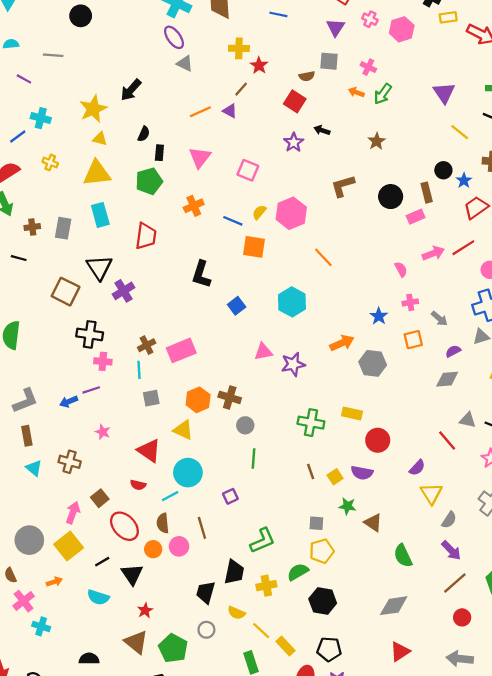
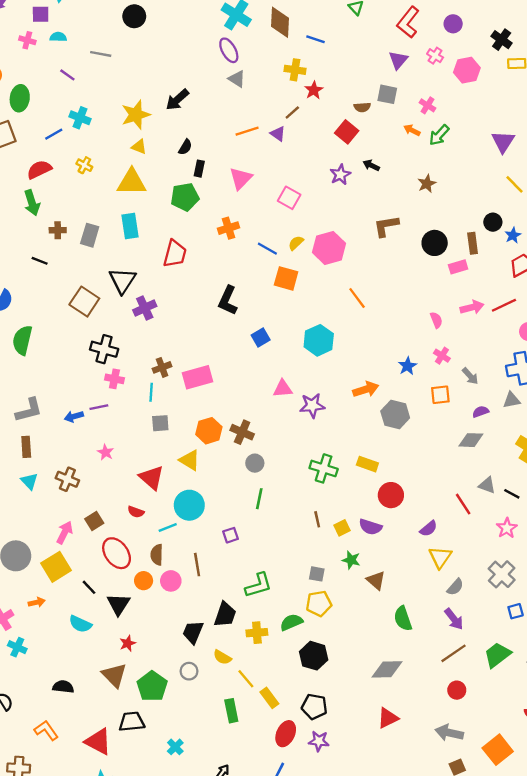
blue line: (278, 14) -> (315, 39), moved
pink cross: (410, 302) -> (442, 356), turned 35
black line: (102, 562) -> (89, 587), turned 70

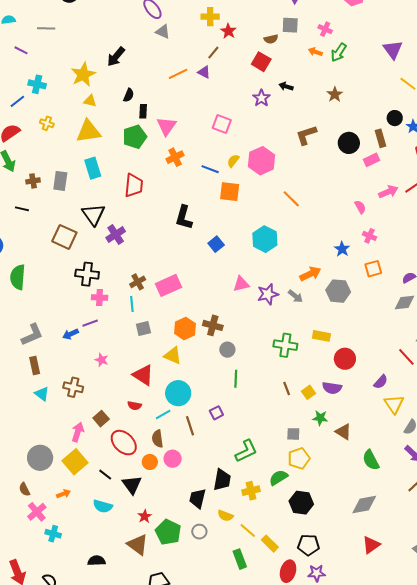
pink triangle: (241, 178) -> (166, 126), moved
gray arrow: (470, 376) -> (295, 296), moved
brown line: (197, 565) -> (190, 426), moved
green pentagon: (152, 686) -> (168, 532), moved

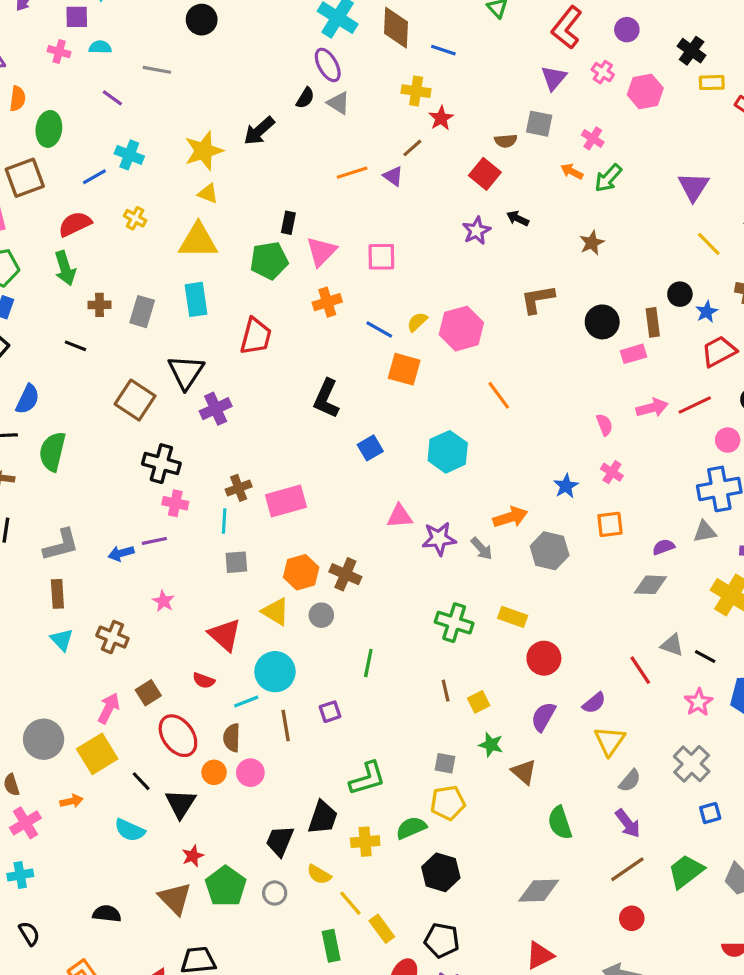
black semicircle: (129, 95) -> (305, 98), moved
pink square: (222, 124) -> (381, 257), moved, turned -30
gray circle: (227, 350) -> (321, 615), moved
purple semicircle: (332, 388) -> (543, 717), moved, turned 102
cyan cross: (53, 534) -> (20, 875), moved, turned -35

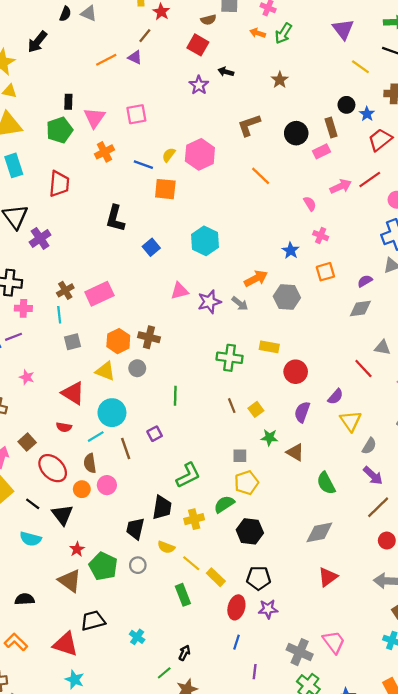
orange line: (499, 395) -> (261, 176), moved

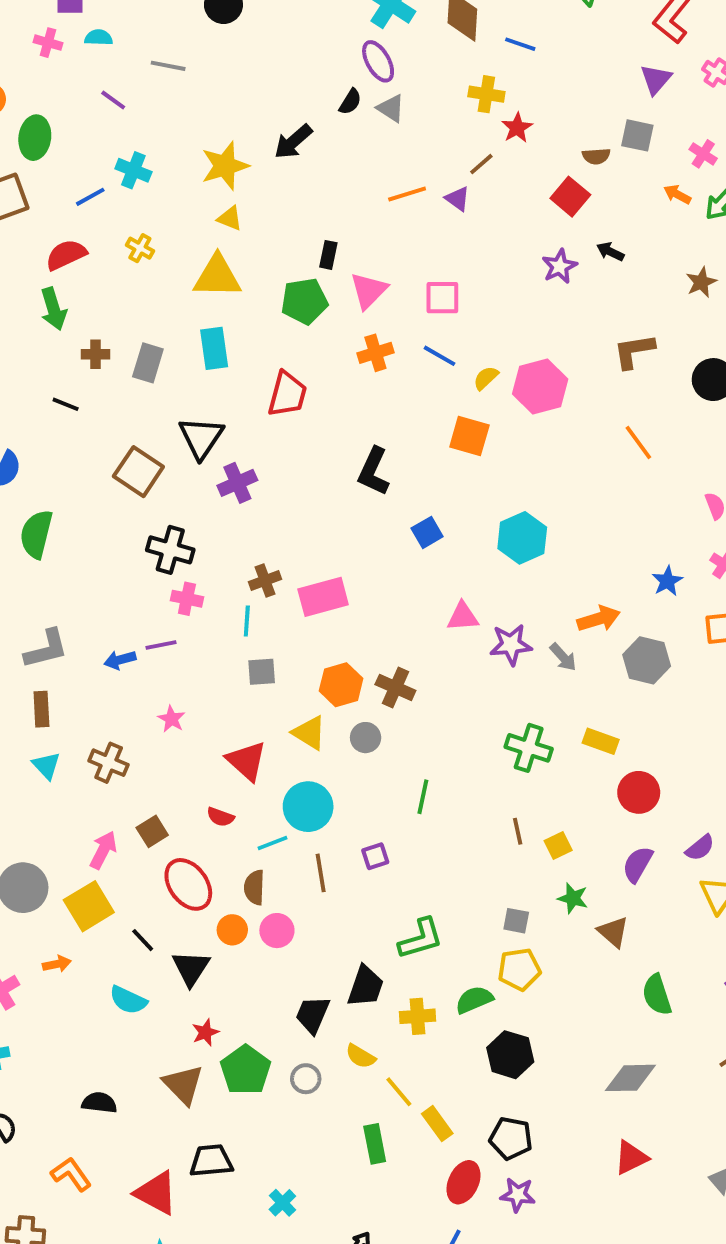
blue line: (143, 165) -> (440, 356), moved

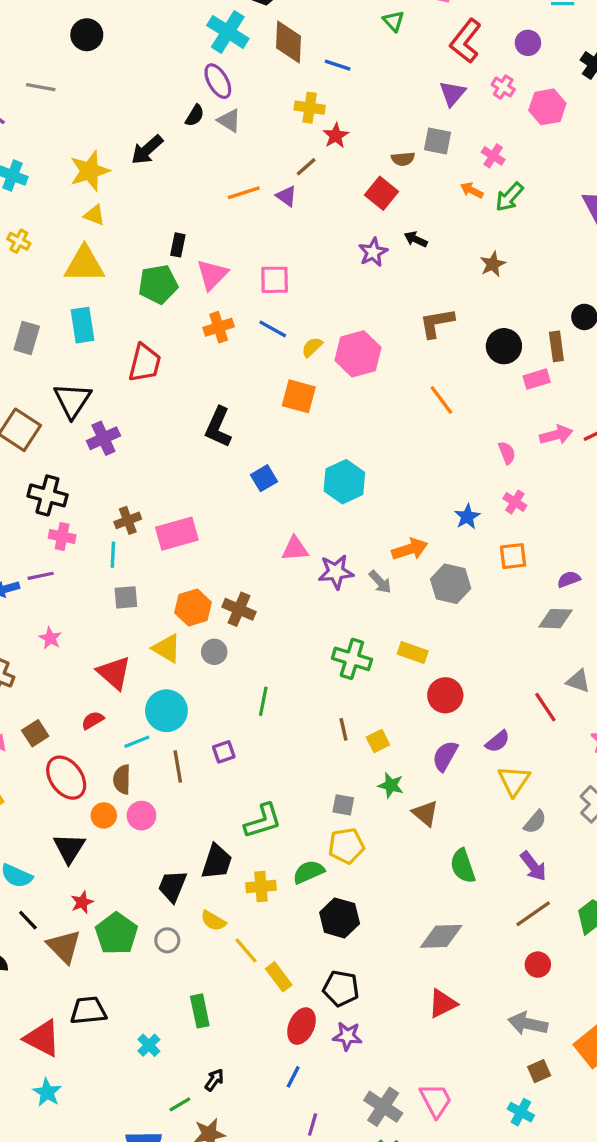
red semicircle: (220, 817) -> (93, 720), turned 130
black line: (143, 940) -> (28, 920), moved
green rectangle: (375, 1144) -> (200, 1011), moved

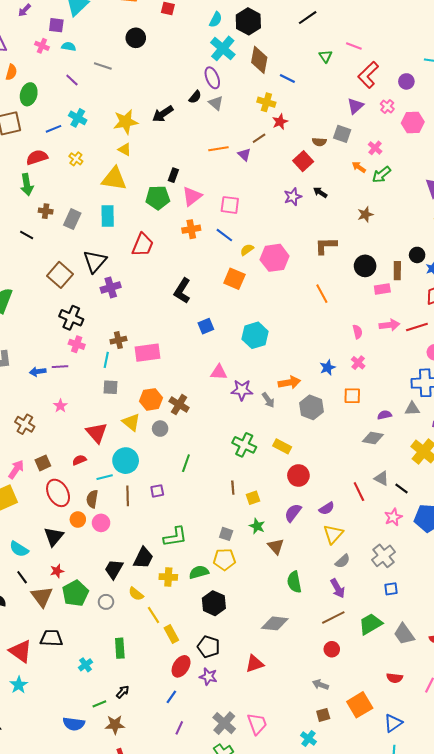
red triangle: (443, 1004) -> (255, 664), moved
gray arrow: (528, 1024) -> (320, 685), size x0.7

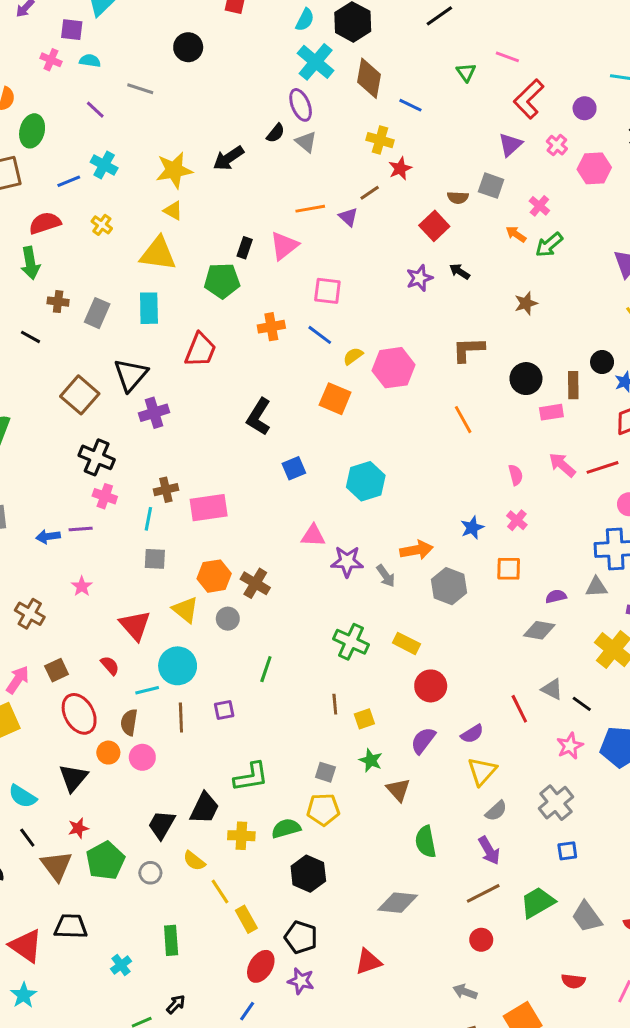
pink triangle: (192, 196) -> (284, 246), moved
pink arrow: (389, 325) -> (562, 465), turned -132
red semicircle: (79, 460) -> (110, 665), turned 72

